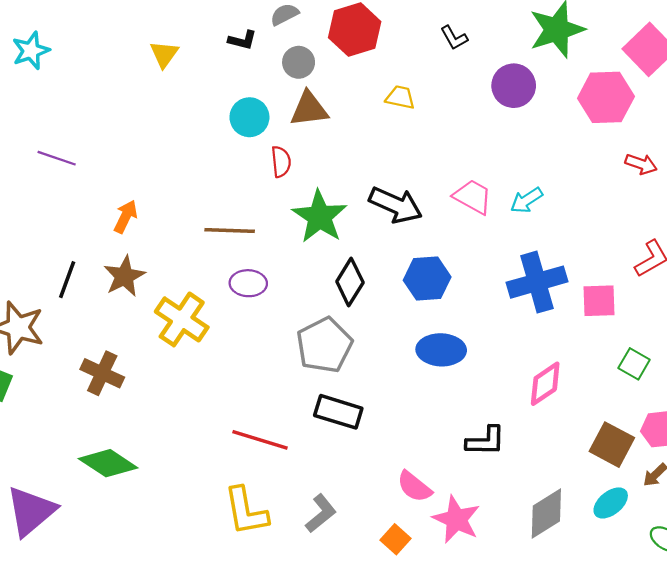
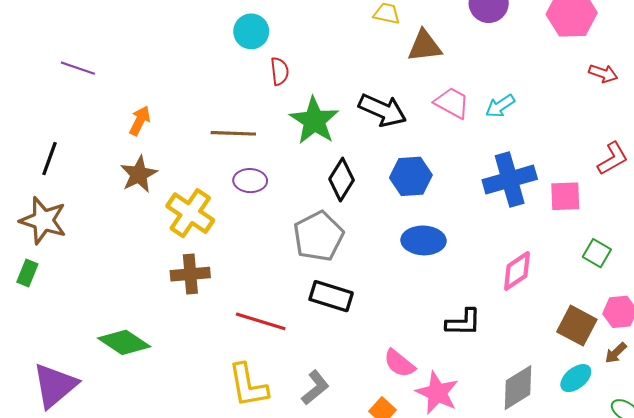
brown triangle: (309, 109) -> (425, 46), moved
black line: (67, 280) -> (49, 159), moved
brown cross: (102, 373) -> (190, 274), moved, turned -30

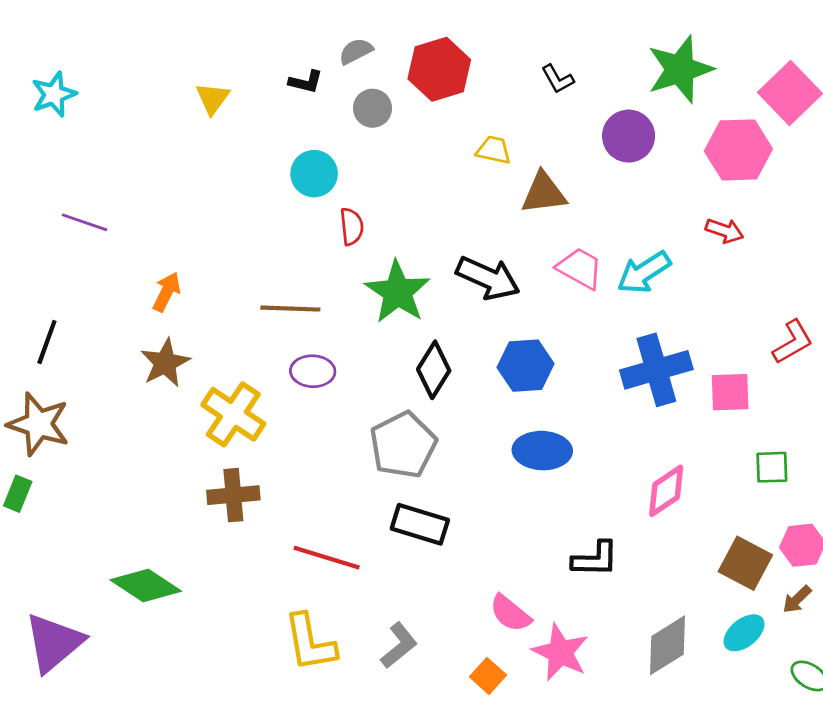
red arrow: (603, 73) -> (725, 231), moved
cyan arrow: (500, 106) -> (644, 272), size x1.4
green square: (597, 253) -> (772, 467), turned -32

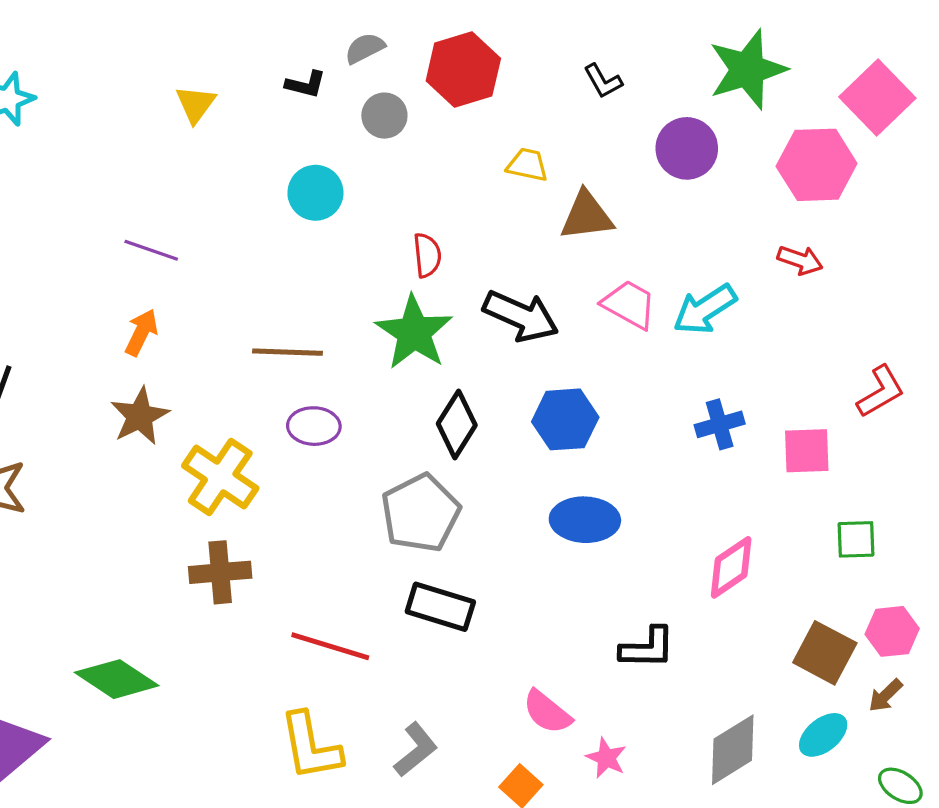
purple line: (84, 222) -> (151, 250), moved
red semicircle: (352, 227) -> (427, 255), moved
blue cross: (656, 370) -> (720, 424), size x0.6
pink star: (560, 652) -> (606, 758), size x0.6

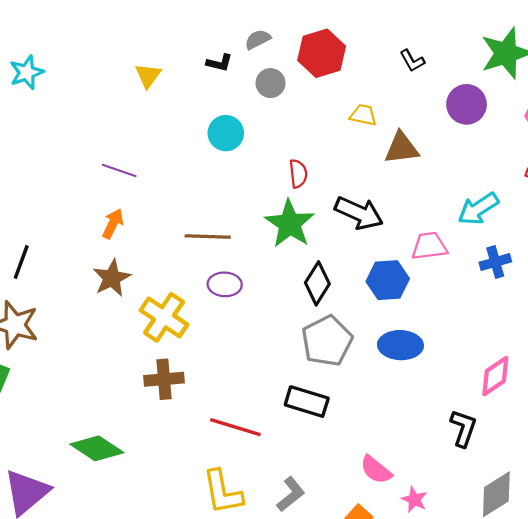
pink trapezoid: (629, 304) -> (429, 246), moved, turned -36
blue cross: (720, 424) -> (495, 262), moved
gray pentagon: (421, 513) -> (327, 341), moved
black L-shape: (647, 648) -> (463, 428), moved, turned -72

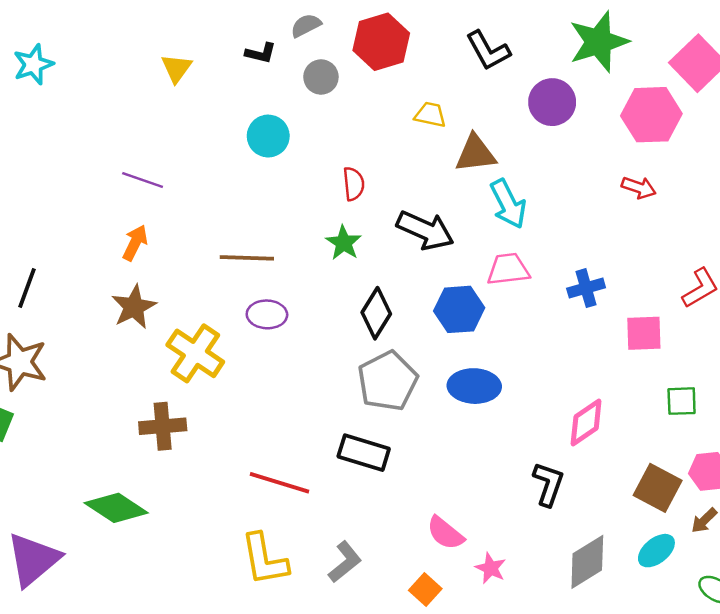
black L-shape: (412, 61) -> (488, 51), size x1.5
cyan arrow: (478, 209) -> (508, 204), moved, turned -84
green star: (290, 224) -> (344, 243), size x0.6
brown cross: (164, 379) -> (163, 426), moved

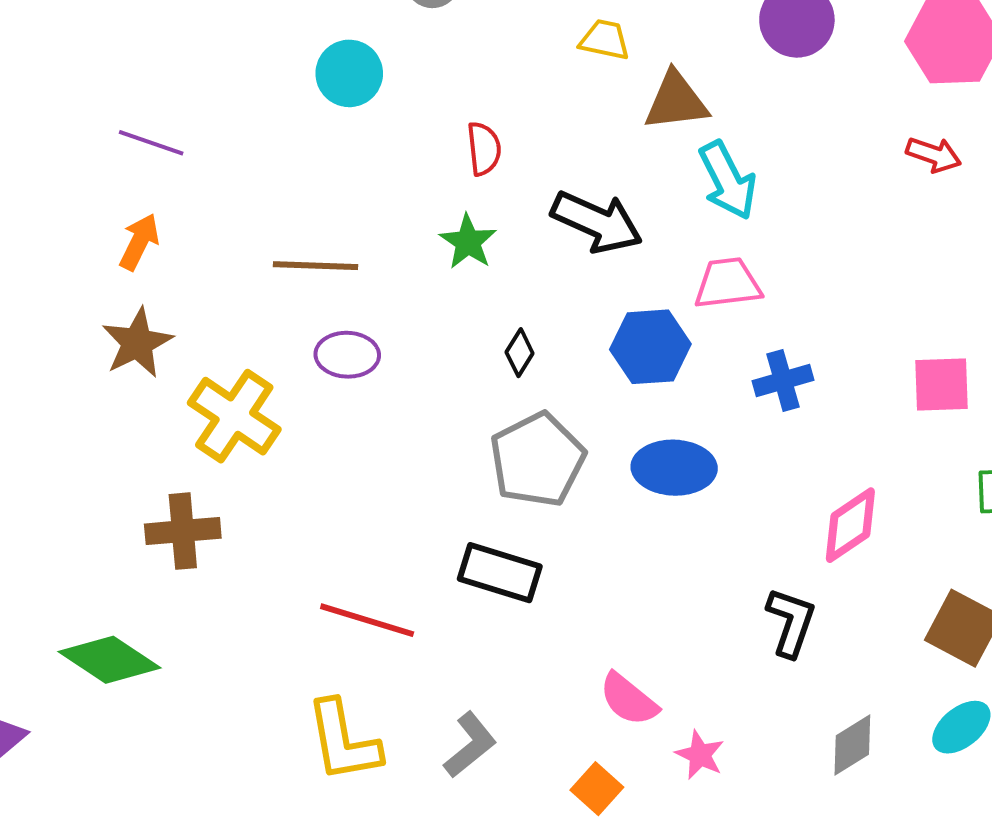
blue cross: (586, 288) -> (783, 380), moved
black diamond: (376, 313) -> (520, 353), size x0.6
gray diamond: (587, 562) -> (852, 745), size x0.7

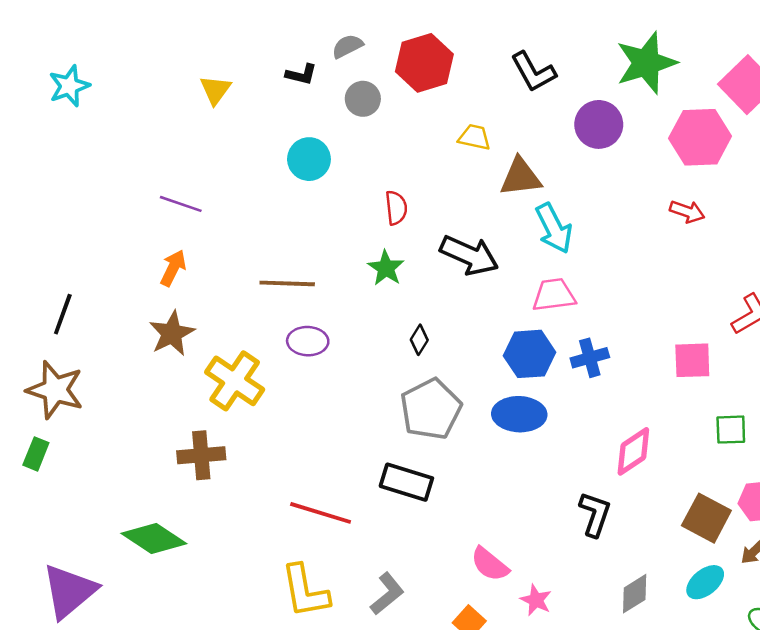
blue hexagon: (650, 347) -> (530, 354), moved

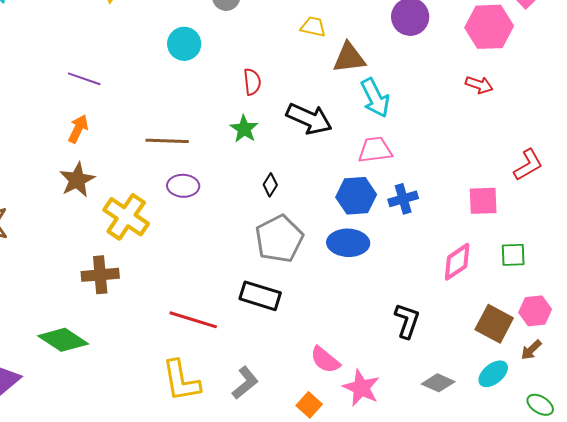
pink diamond: (633, 451) -> (457, 262), moved
gray diamond: (635, 594) -> (438, 383), turned 56
pink star: (536, 600) -> (361, 388), size x1.5

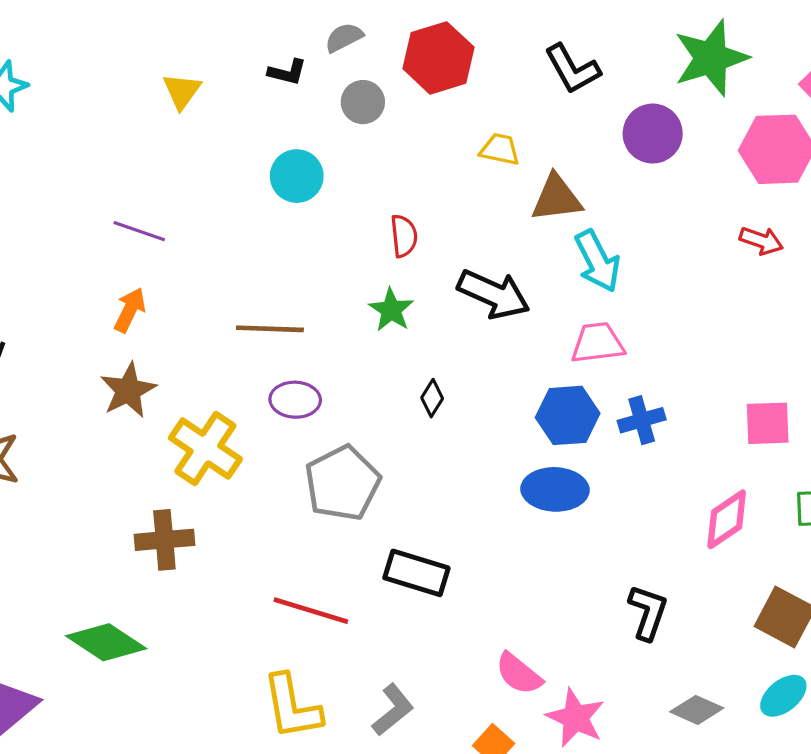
gray pentagon: (279, 239) -> (342, 483), moved

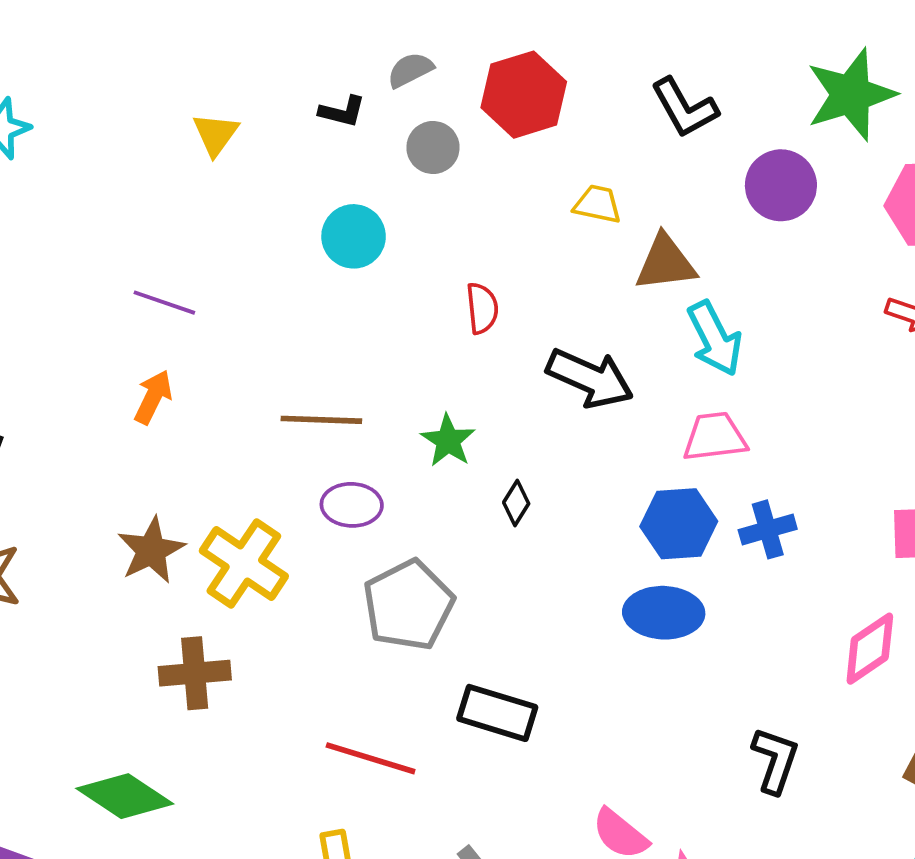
green star: (391, 310) -> (448, 441), moved
brown star: (128, 390) -> (151, 550), moved

